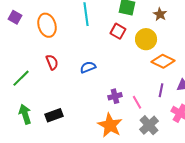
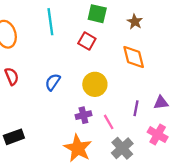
yellow circle: (146, 39) -> (95, 84), moved
orange diamond: (163, 61) -> (134, 57), moved, turned 50
blue semicircle: (88, 67) -> (53, 82), turned -35

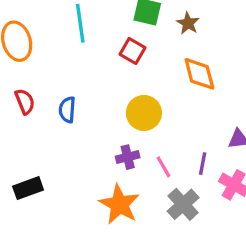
brown star: (135, 22) -> (188, 23), moved
blue semicircle: (53, 82) -> (67, 110), moved, turned -30
purple line: (136, 108) -> (203, 164), moved

